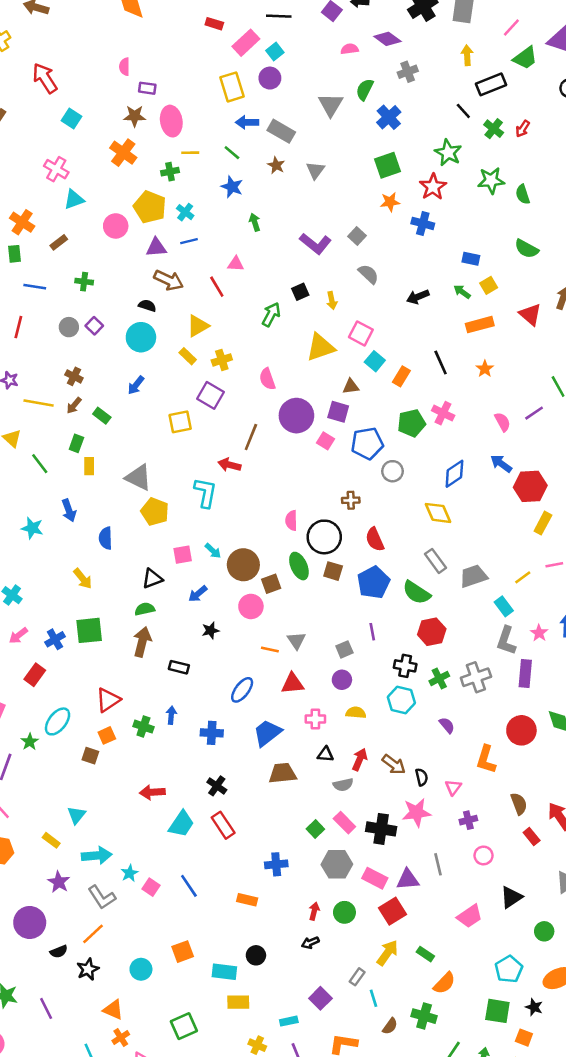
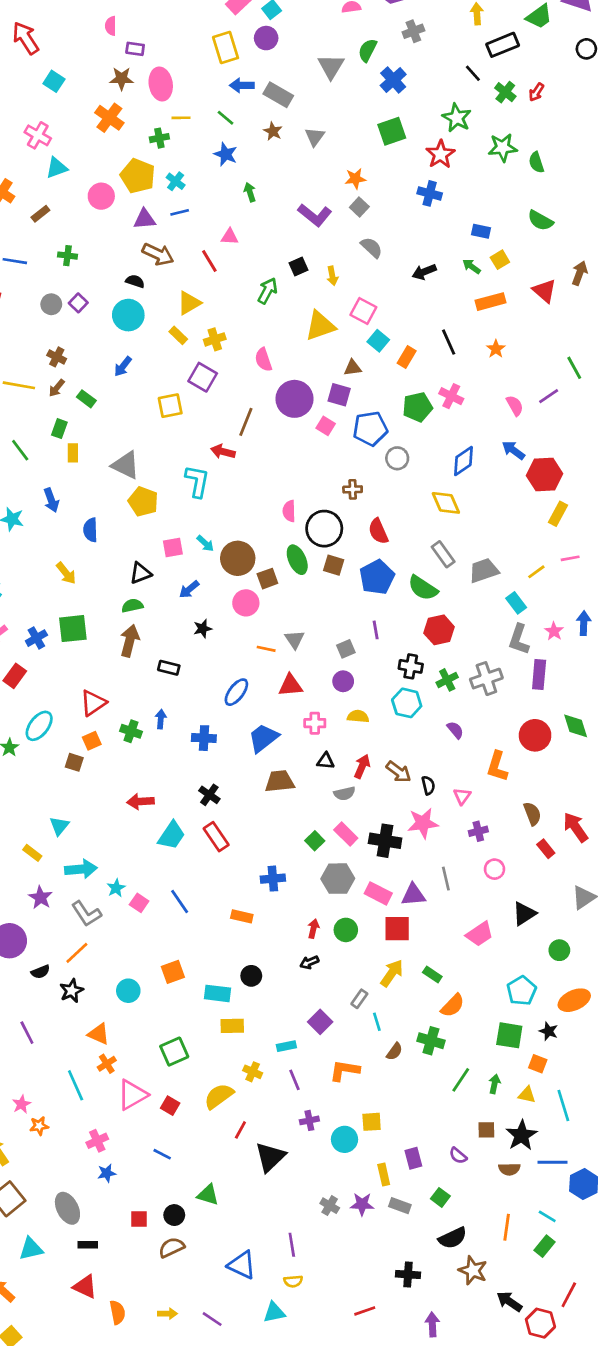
orange star: (390, 202) -> (355, 179), moved
red square: (392, 911) -> (397, 929), turned 32

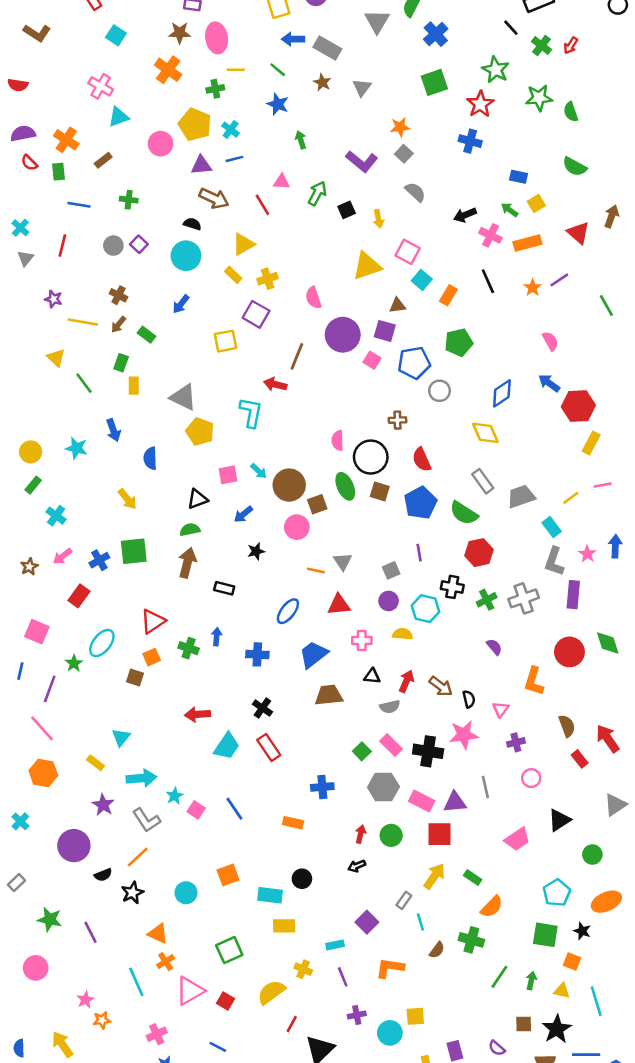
green arrow: (267, 291) -> (317, 193), moved
pink cross: (451, 396) -> (490, 235), moved
purple line: (549, 396) -> (559, 280), moved
cyan hexagon: (407, 703) -> (426, 609), moved

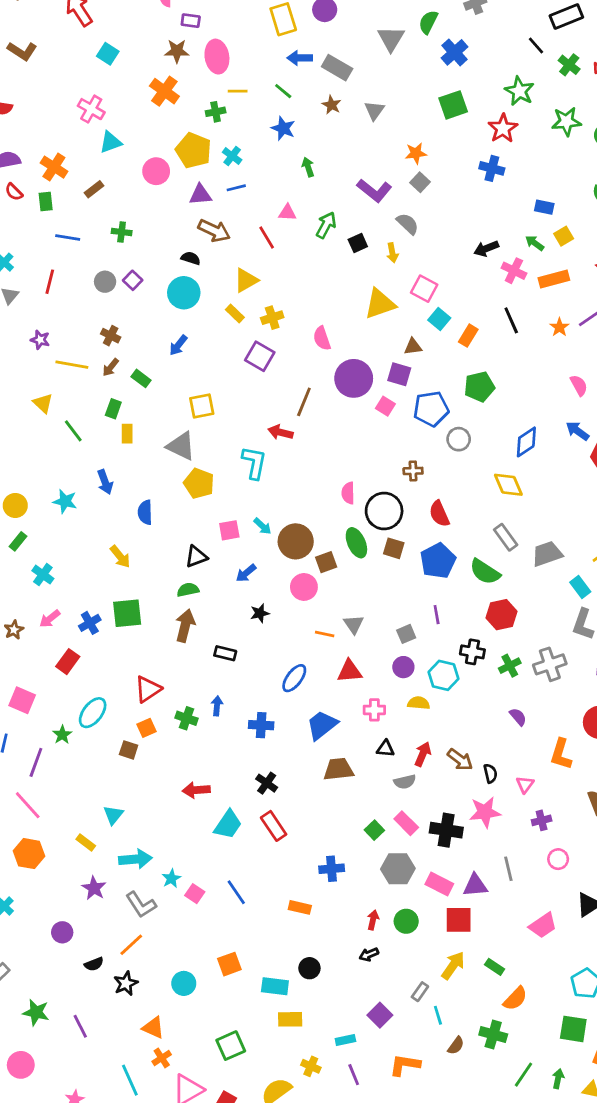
gray semicircle: (415, 192) -> (408, 224), moved
yellow square: (225, 341) -> (202, 406), moved
purple circle: (74, 846) -> (62, 932), size x0.6

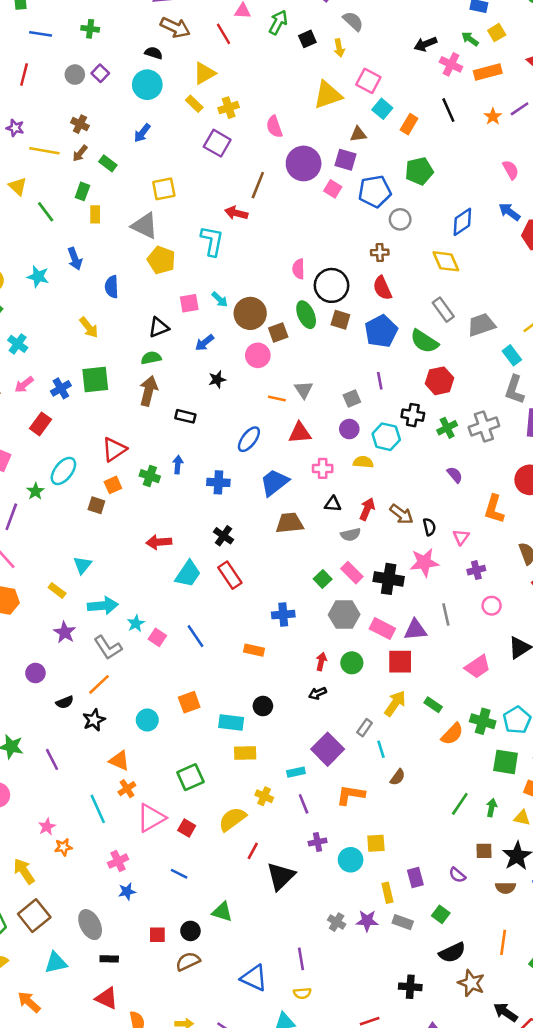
brown cross: (413, 471) -> (380, 252), moved
purple square: (380, 1015) -> (328, 749), size x1.4
green cross: (493, 1035) -> (483, 721), moved

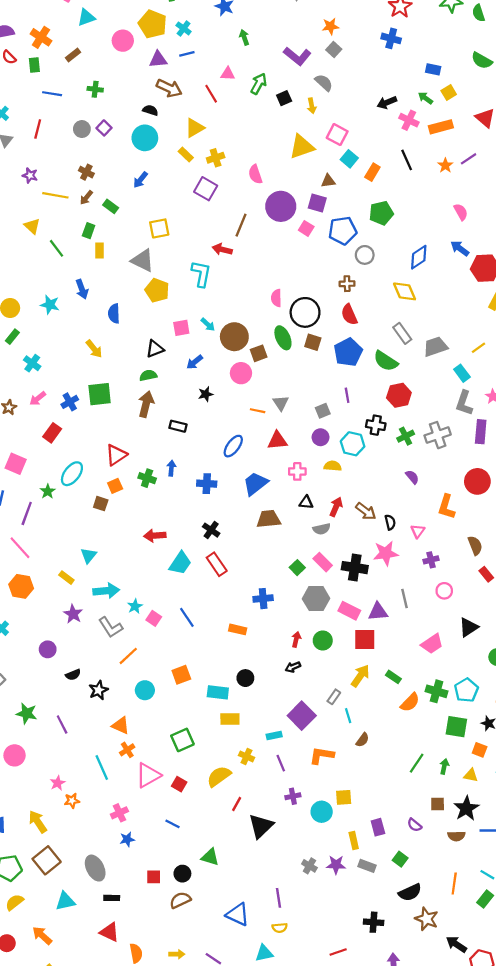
orange line: (99, 684) -> (128, 656), moved

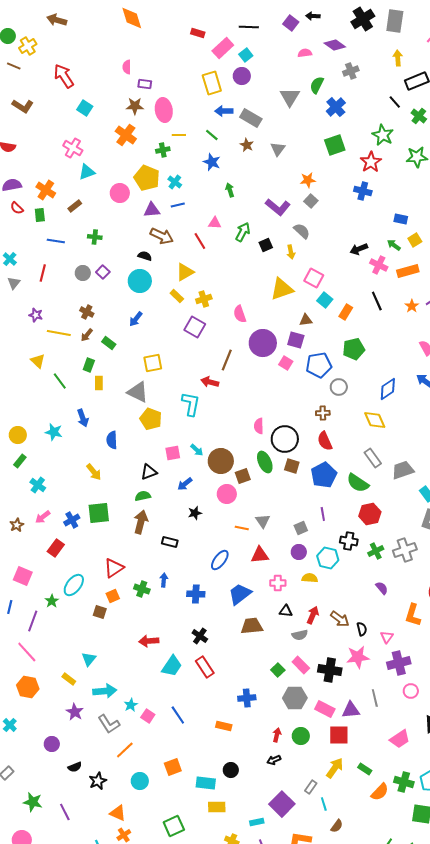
purple cross: (431, 560) -> (399, 663), size x1.6

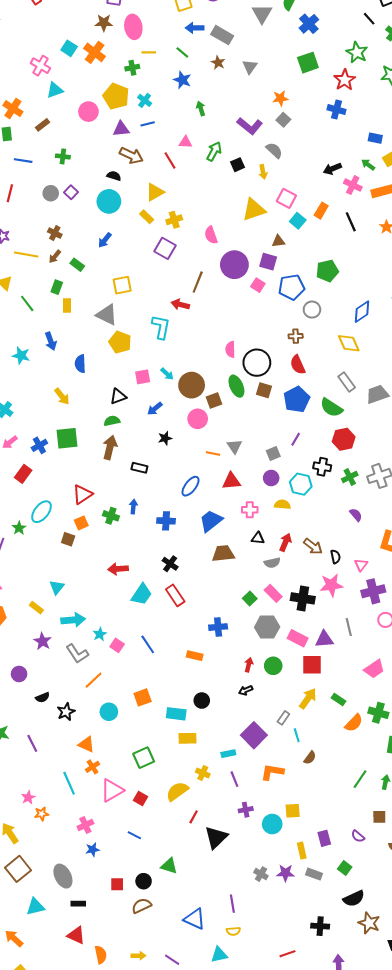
cyan square: (85, 108) -> (69, 48), moved
orange rectangle: (346, 312) -> (321, 211), moved
purple line: (323, 514) -> (296, 439), turned 40

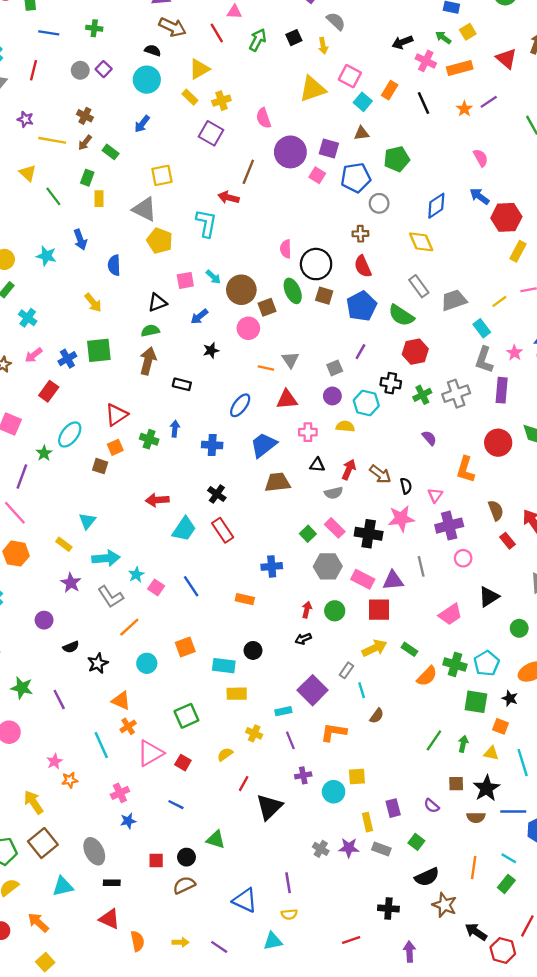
green arrow: (214, 151) -> (258, 40), moved
brown triangle: (278, 241) -> (362, 133), moved
yellow arrow: (308, 698) -> (374, 648), turned 30
yellow semicircle: (177, 791) -> (225, 754), size x0.6

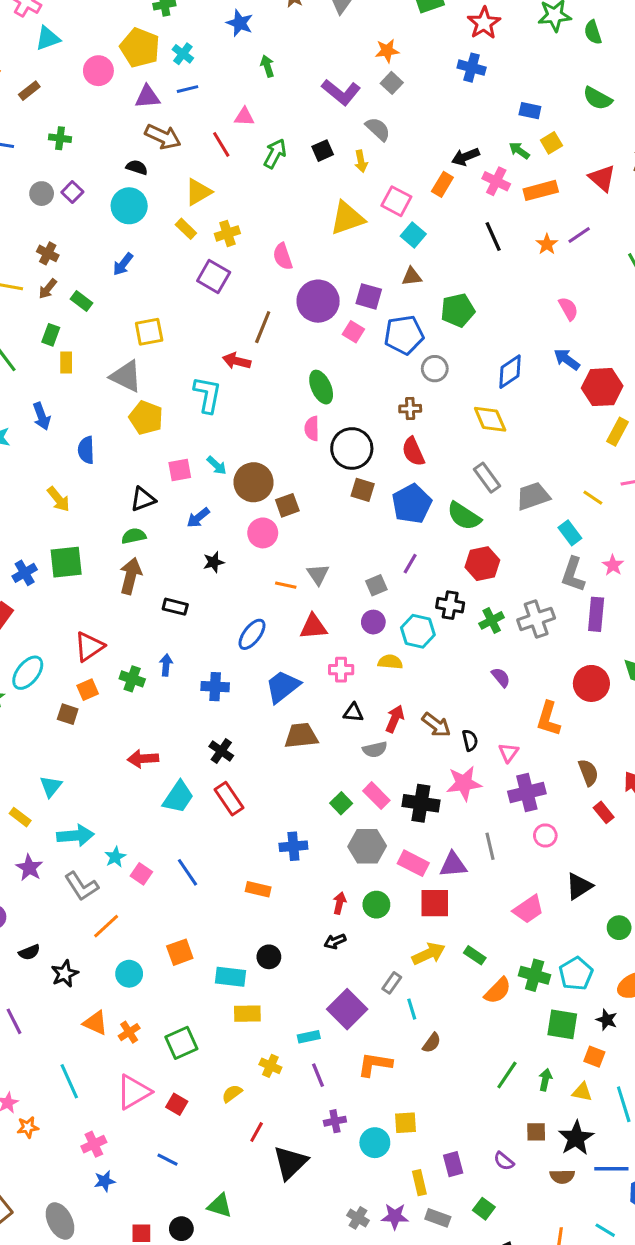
orange rectangle: (390, 90) -> (442, 184), moved
green ellipse: (293, 291) -> (321, 387), moved
yellow line: (499, 301) -> (593, 498), turned 70
orange cross: (128, 726) -> (129, 1032), moved

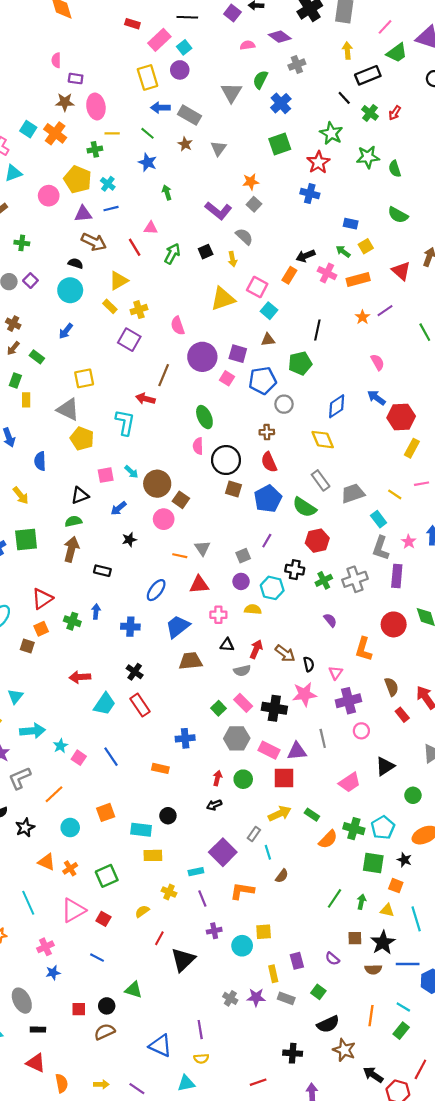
black line: (493, 237) -> (317, 330), moved, turned 36
brown square: (287, 505) -> (181, 500), turned -35
gray L-shape: (82, 886) -> (20, 778), moved, turned 100

